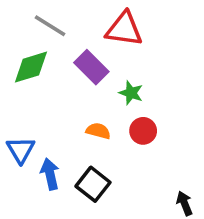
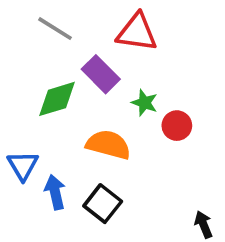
green diamond: (31, 67) -> (57, 99), moved
orange semicircle: (98, 131) -> (108, 145), size x1.6
red circle: (143, 131) -> (177, 126), moved

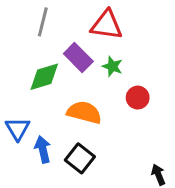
gray line: (55, 29) -> (43, 22), turned 72
green star: (145, 103) -> (112, 66), moved

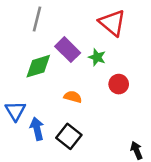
red triangle: (107, 25) -> (112, 23), moved, turned 32
orange semicircle: (84, 112) -> (73, 97), size x0.6

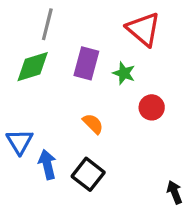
purple rectangle: (68, 50) -> (86, 63), turned 60
green diamond: (38, 66) -> (33, 67), moved
orange semicircle: (73, 97) -> (93, 124), turned 30

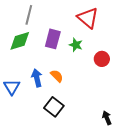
red circle: (152, 107) -> (102, 59), moved
blue arrow: (47, 164) -> (37, 78), moved

